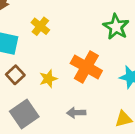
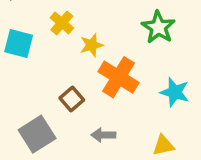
brown square: (15, 75) -> (72, 99), moved
yellow star: (48, 79) -> (92, 45), moved

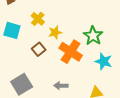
green star: (158, 27) -> (93, 36), moved
brown square: (72, 99) -> (39, 49), moved

